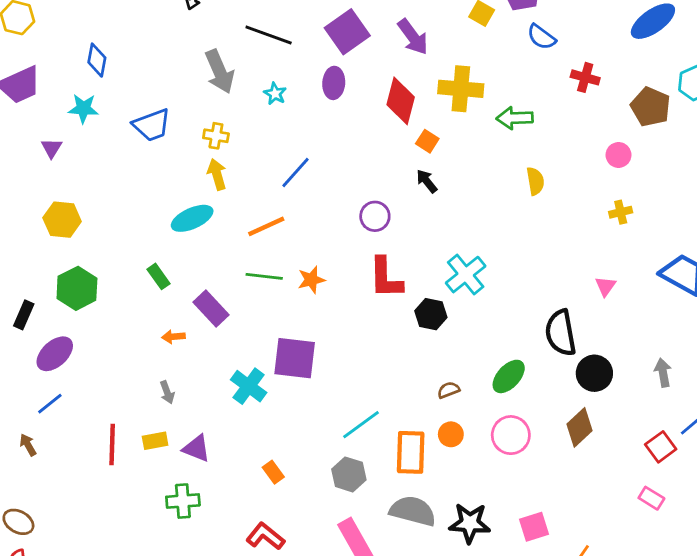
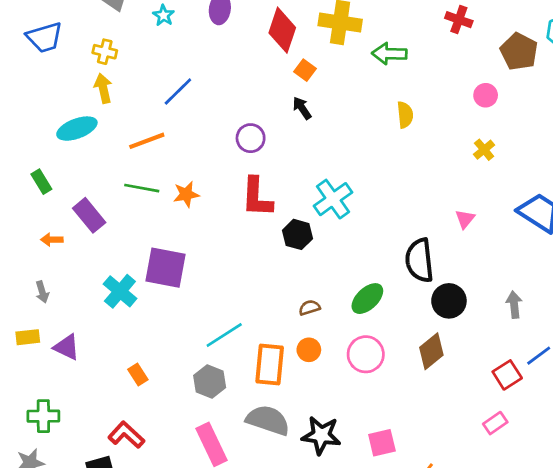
yellow cross: (621, 212) -> (484, 150), turned -30
pink rectangle: (651, 498) -> (495, 423), turned -70
green cross: (183, 501) -> (43, 416), moved

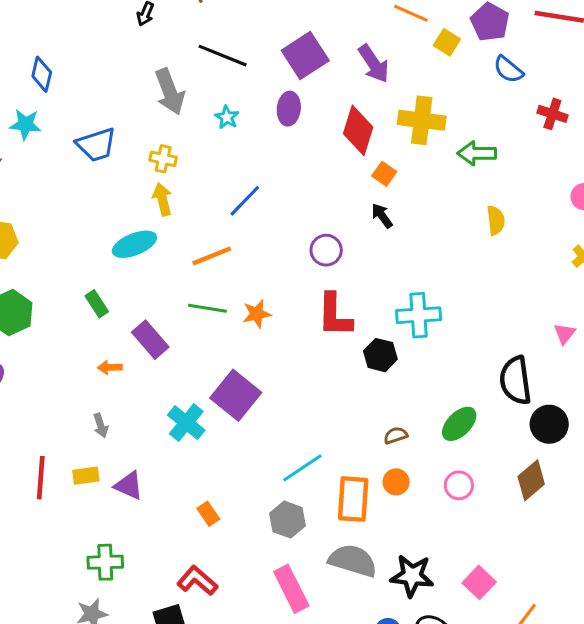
cyan cross: (333, 199) -> (419, 315), turned 33
purple square: (165, 268) -> (236, 395), turned 30
pink circle: (366, 354) -> (459, 485), size x0.7
pink square: (382, 443) -> (479, 582), turned -32

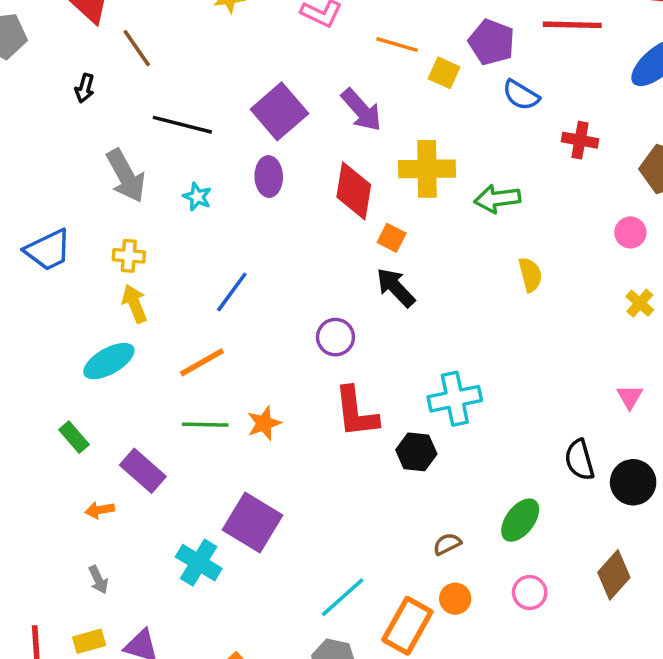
black arrow: (382, 216) -> (396, 287), size x1.4
black semicircle: (516, 380) -> (579, 460), size x0.7
black circle: (549, 424) -> (633, 482), moved
orange rectangle: (353, 499) -> (407, 626), turned 33

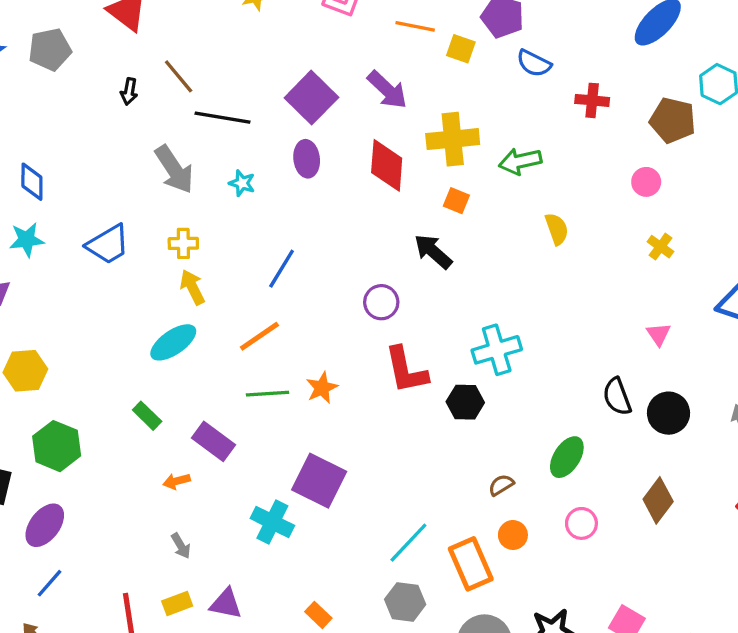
brown line: (137, 48) -> (179, 76), moved
orange square: (392, 238) -> (456, 201), moved
orange rectangle: (407, 626) -> (471, 564), turned -48

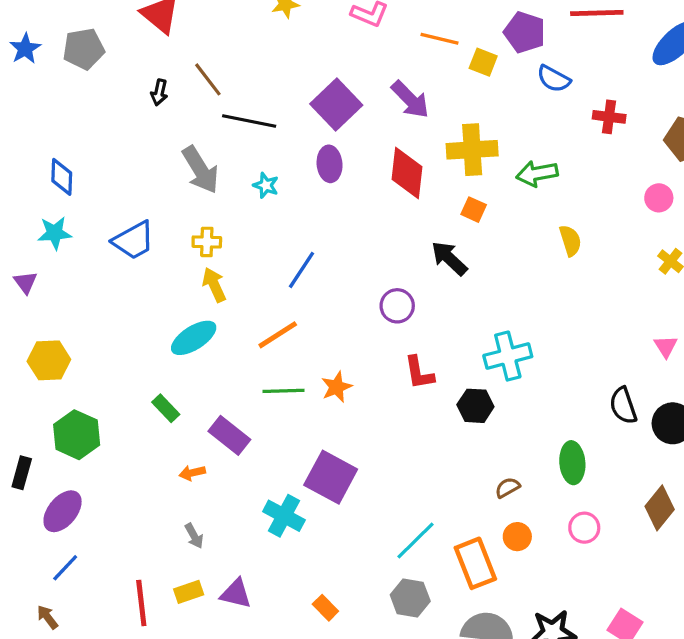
red L-shape: (406, 370) -> (419, 373), size x0.7
green ellipse: (567, 457) -> (572, 463), turned -39

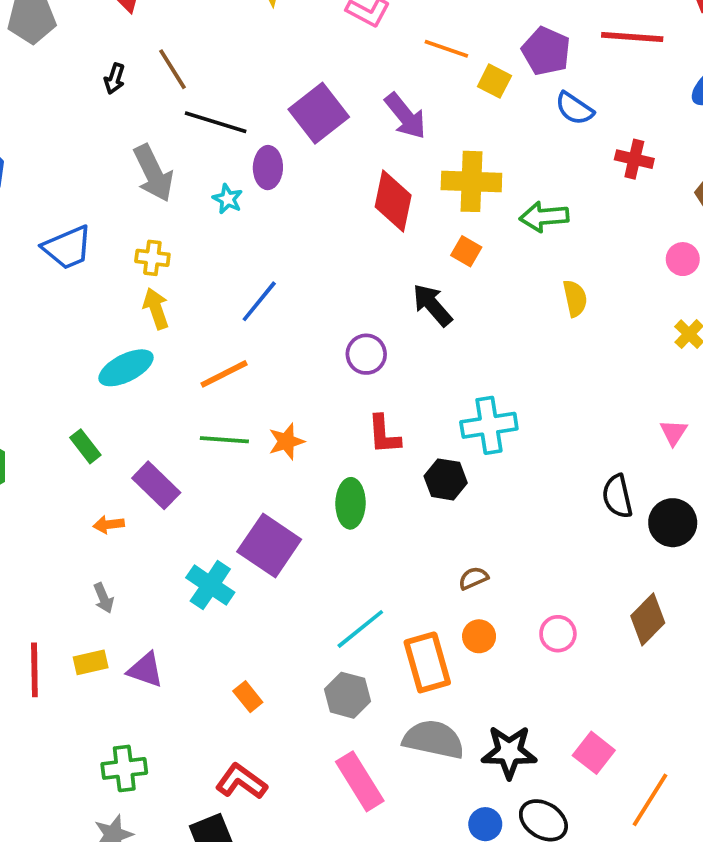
purple ellipse: (330, 164) -> (268, 168), moved
green ellipse: (572, 463) -> (351, 503), moved

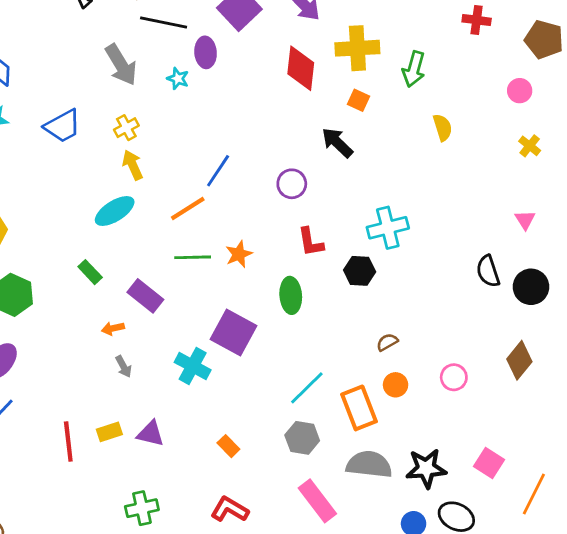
green arrow: (544, 217) -> (414, 69), turned -64
yellow cross: (152, 258) -> (126, 128), turned -30
blue line: (259, 301) -> (218, 171), moved
gray arrow: (104, 598) -> (124, 367), moved

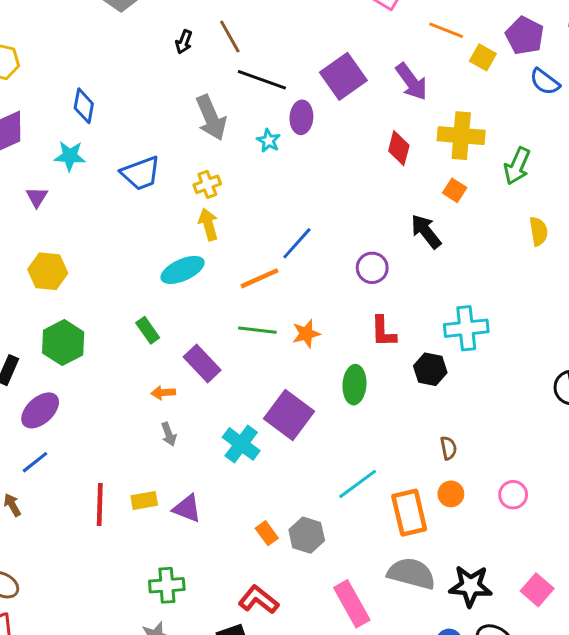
red diamond: (301, 68) -> (399, 148), size x0.7
brown semicircle: (387, 342) -> (448, 448), turned 100
gray hexagon: (302, 438) -> (307, 535), moved

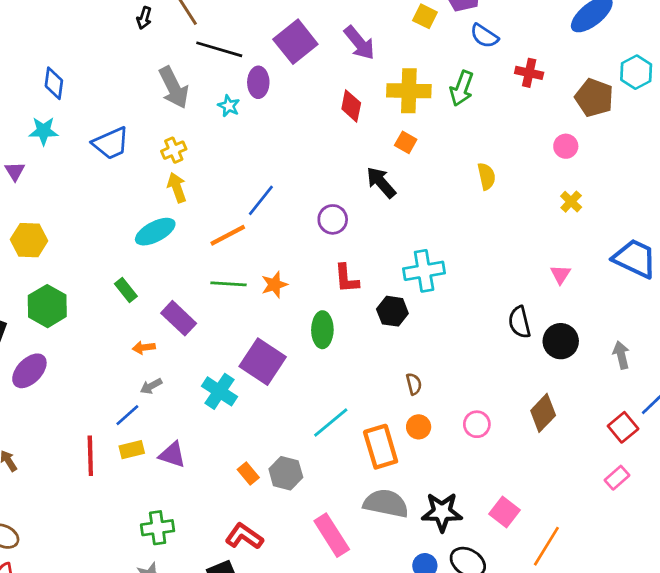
green arrow: (517, 166) -> (462, 88), moved
gray arrow: (169, 434) -> (151, 386), turned 85
blue line: (35, 462) -> (127, 415), moved

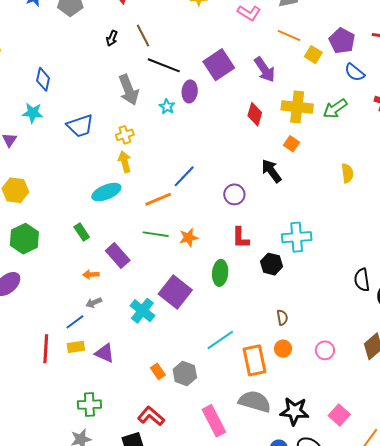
green arrow: (462, 88) -> (335, 109), turned 30

